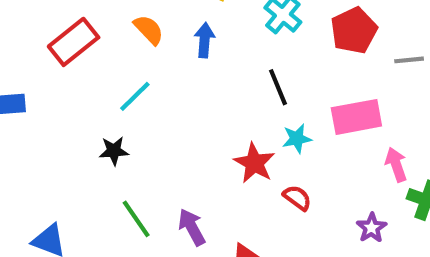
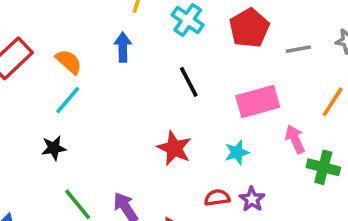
orange semicircle: (149, 30) -> (69, 62), moved
cyan star: (297, 139) -> (237, 152), moved
red semicircle: (297, 198) -> (217, 198), moved, turned -40
purple star: (371, 228) -> (252, 199), moved

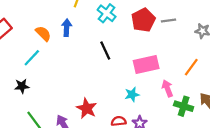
gray line: (298, 49) -> (169, 21), moved
orange semicircle: (69, 62) -> (43, 33), moved
red star: (174, 148) -> (87, 108), moved

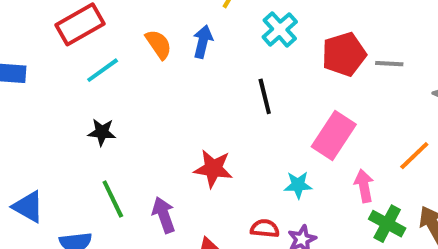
cyan line: (32, 58) -> (103, 70), moved
pink rectangle: (146, 65) -> (334, 136), turned -55
red star: (87, 108) -> (213, 169), moved, turned -30

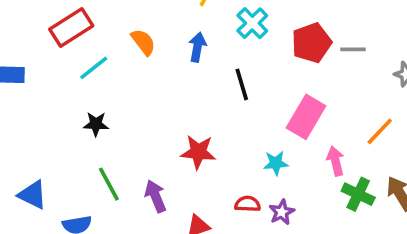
blue arrow: (203, 42) -> (197, 47), moved

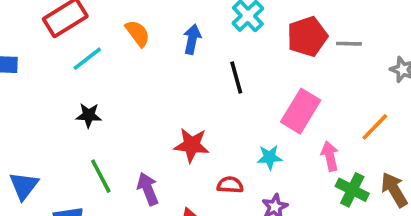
blue triangle: (33, 195) -> (24, 186), turned 40
red semicircle: (248, 204) -> (230, 185), moved

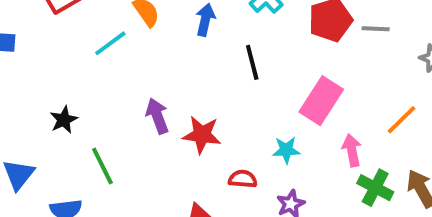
cyan line: (87, 59) -> (110, 43), moved
black star: (89, 115) -> (64, 120), moved, turned -30
purple arrow: (148, 189) -> (157, 116), moved

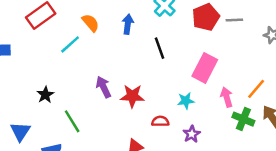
orange line: (401, 120) -> (256, 89), moved

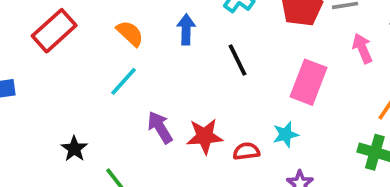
cyan line: (70, 44) -> (123, 81), moved
pink arrow: (227, 97) -> (362, 48), moved
red semicircle: (160, 121) -> (246, 151), moved

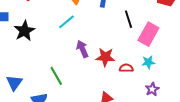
pink rectangle: (309, 82) -> (148, 34), moved
black star: (74, 149) -> (24, 31), moved, size x1.5

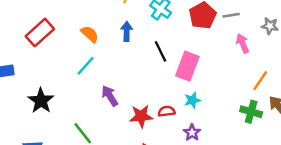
black star: (24, 31) -> (41, 101), moved
red star: (105, 57) -> (141, 116), moved
purple star: (152, 89) -> (192, 133), moved

